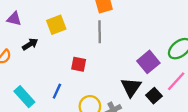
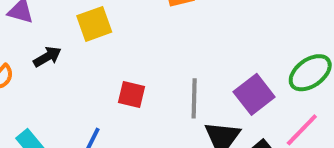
gray line: (100, 32) -> (194, 98), moved

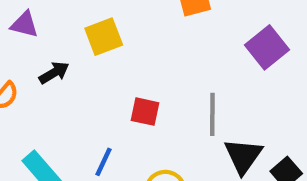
purple square: (254, 94) -> (267, 47), moved

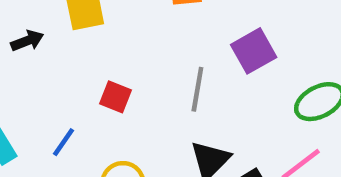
gray line: (212, 114) -> (197, 89), moved

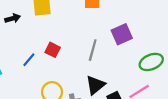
blue line: (64, 142) -> (29, 60), moved

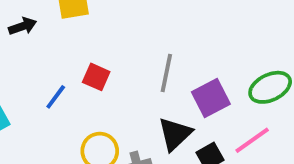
purple square: (122, 34) -> (211, 98), moved

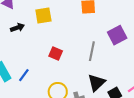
blue line: (56, 97) -> (24, 75), moved
purple square: (211, 98) -> (117, 35), moved

